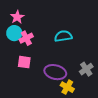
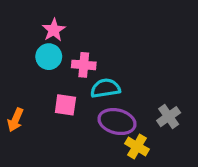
cyan semicircle: (63, 36) -> (105, 88), moved
pink cross: (26, 38) -> (84, 65), moved, turned 32

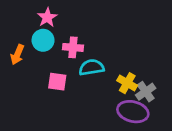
orange arrow: (15, 120) -> (17, 55), moved
purple ellipse: (117, 122) -> (133, 112), moved
yellow cross: (137, 146) -> (127, 83), moved

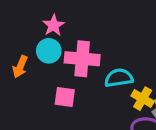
pink cross: (73, 47) -> (82, 59), size x1.5
cyan semicircle: (92, 67) -> (119, 78), moved

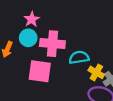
pink square: (65, 97) -> (40, 71), size x1.5

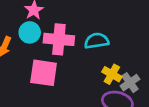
cyan semicircle: (79, 57) -> (97, 41), moved

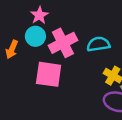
pink cross: (59, 39) -> (63, 43), turned -32

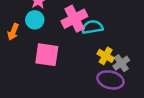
pink cross: (63, 43) -> (74, 19), moved

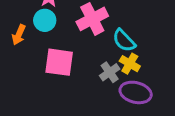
cyan semicircle: (92, 27) -> (124, 41), moved, turned -125
gray cross: (121, 63) -> (110, 72), moved

